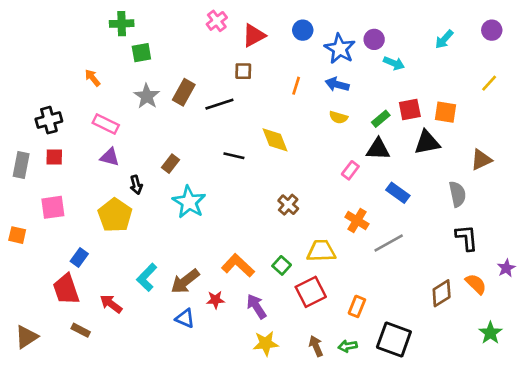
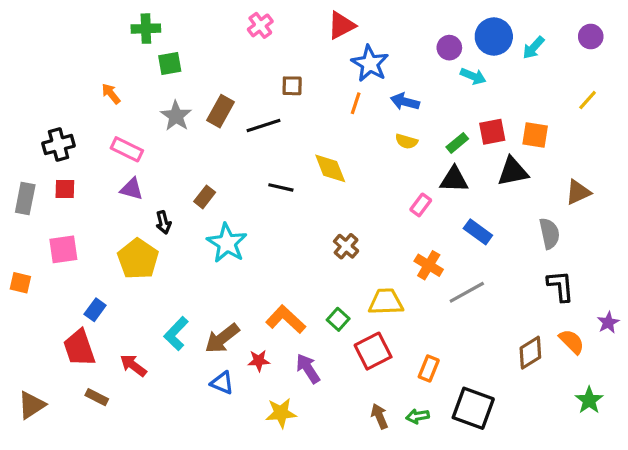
blue circle: (303, 30) -> (494, 37), moved, size x1.5
red triangle: (254, 35) -> (341, 25), moved
blue star: (340, 49) -> (370, 64), moved
yellow star: (266, 343) -> (281, 413), moved

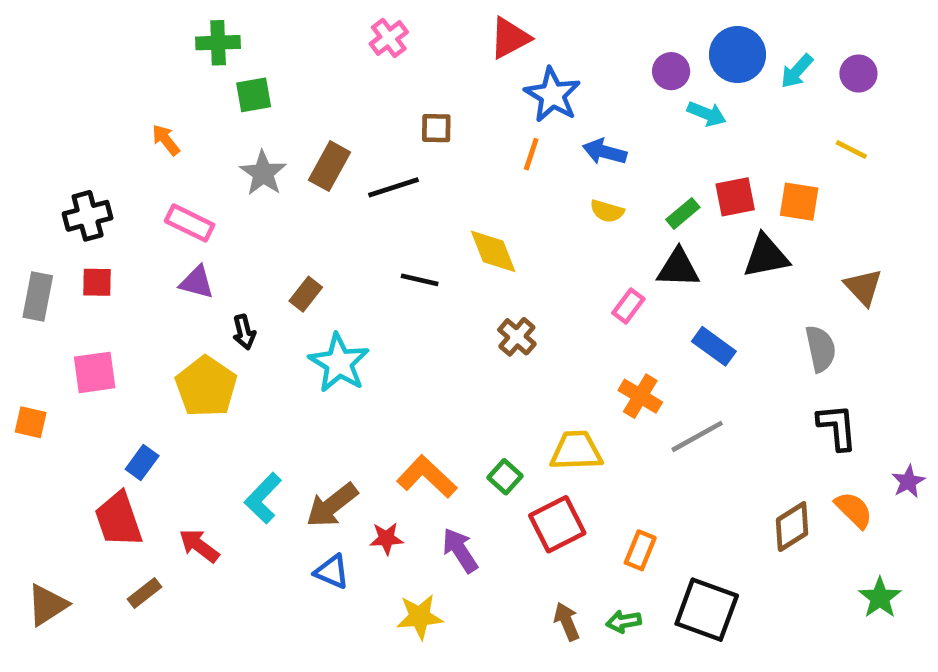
purple circle: (591, 37) -> (858, 74), moved
yellow line: (588, 100) -> (851, 149), moved, turned 75
brown triangle: (578, 192) -> (863, 287), turned -48
brown cross: (346, 246) -> (517, 337), moved
brown rectangle: (97, 397) -> (144, 593), turned -65

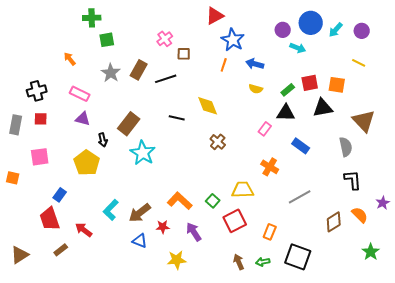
pink cross: (389, 38) -> (165, 39), moved
brown triangle: (863, 287) -> (364, 121), size x1.4
brown rectangle: (306, 294) -> (129, 124), size x1.6
gray line: (697, 436) -> (300, 197), moved

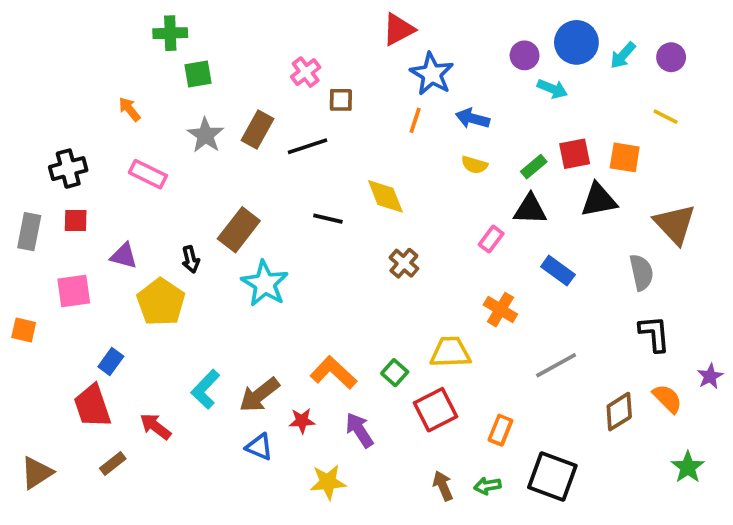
purple triangle: (83, 119) -> (124, 256), moved

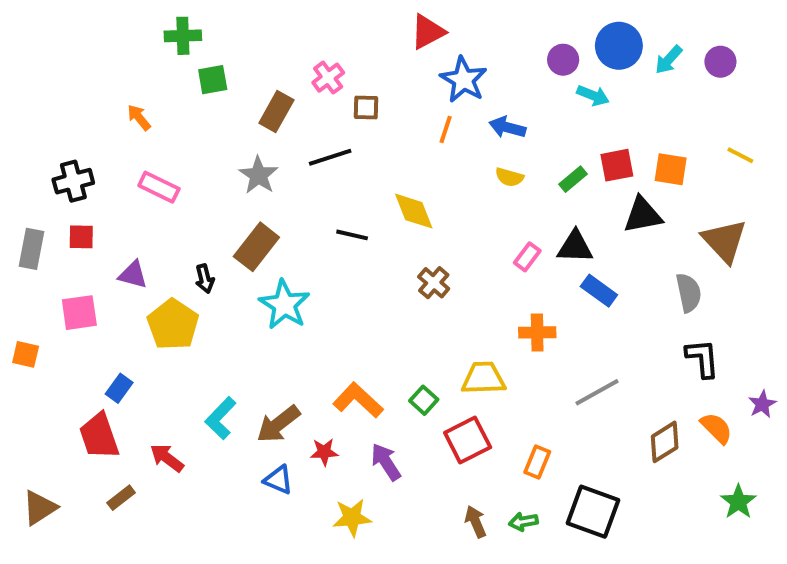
yellow line: (666, 117) -> (740, 155), moved
brown rectangle: (257, 130) -> (276, 111), moved
gray star: (205, 135) -> (258, 175), moved
black triangle: (530, 209) -> (575, 247), moved
orange cross: (500, 310) -> (537, 332), turned -32

